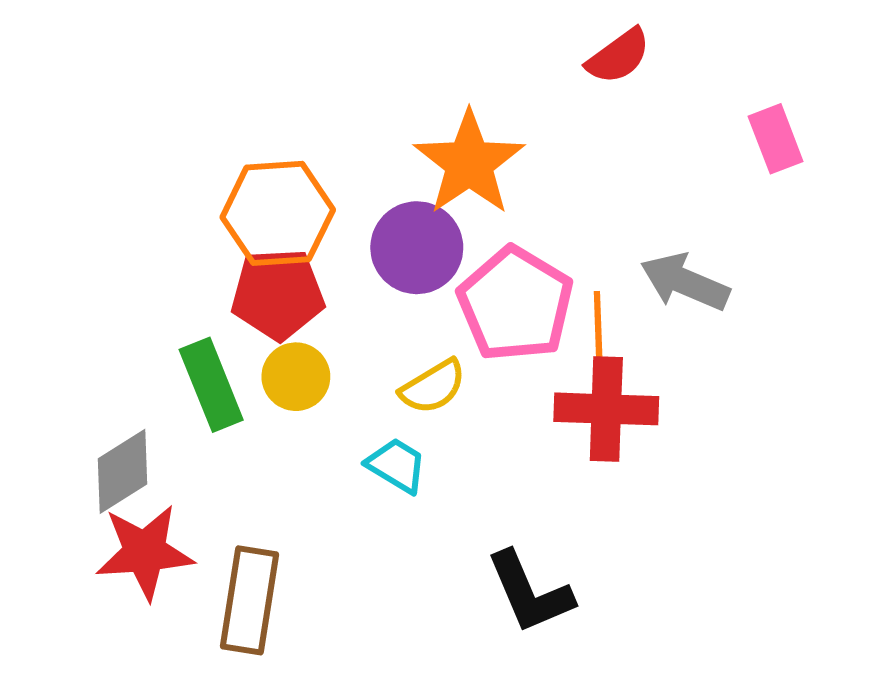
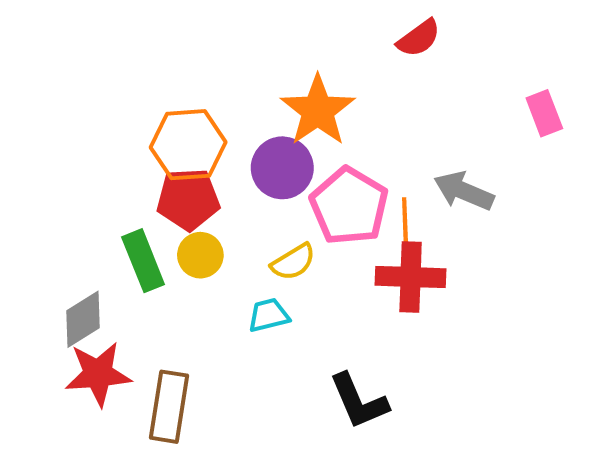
pink rectangle: (776, 139) -> (544, 113), moved
cyan trapezoid: (397, 465) -> (269, 315), turned -45

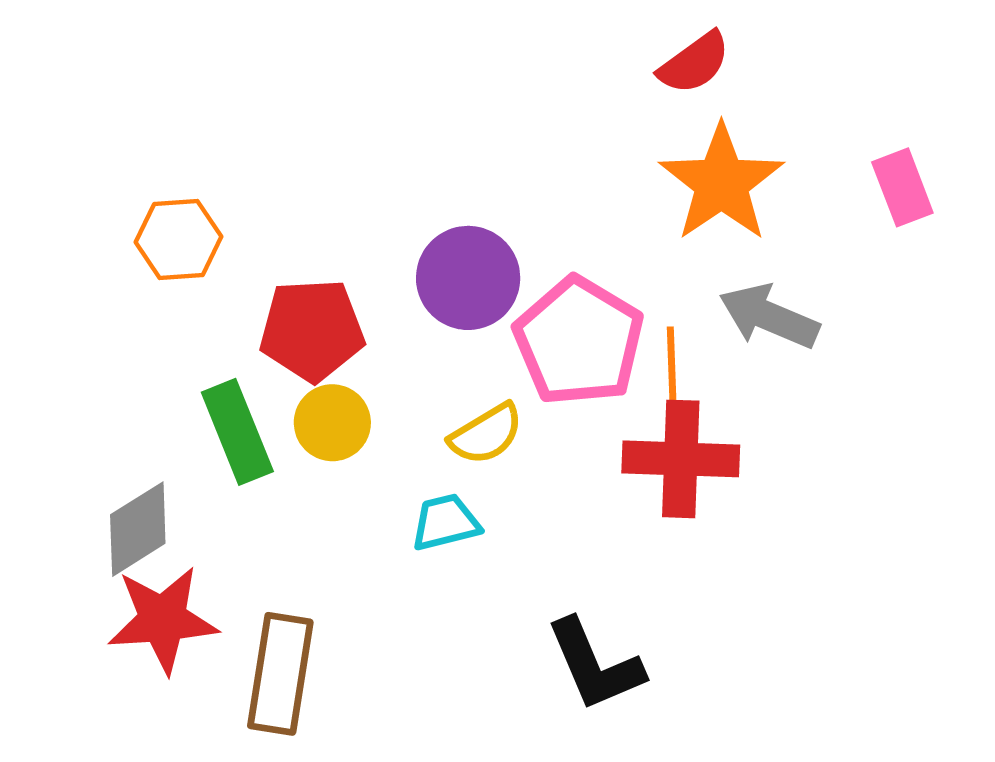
orange star: (318, 111) -> (721, 183), moved
orange hexagon: (188, 145) -> (179, 239), moved, size x0.7

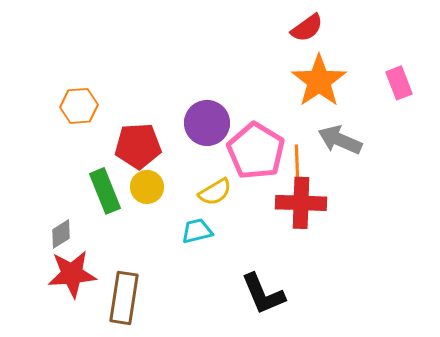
gray diamond: (138, 529) -> (61, 234), size x0.7

